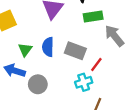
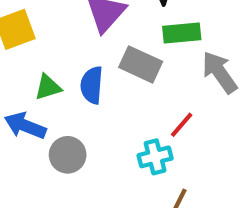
green triangle: (25, 50) -> (48, 87), turned 32
gray rectangle: (75, 51) -> (141, 64), moved

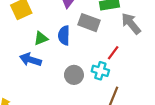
gray circle: (68, 155) -> (74, 75), moved
cyan cross: (155, 157) -> (100, 71), turned 35

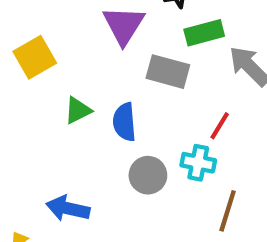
blue semicircle: (64, 35) -> (124, 122), moved
blue arrow: (30, 60) -> (68, 208), moved

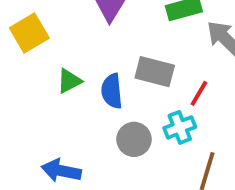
gray rectangle: (168, 72) -> (155, 72), moved
cyan cross: (198, 163) -> (180, 127), turned -32

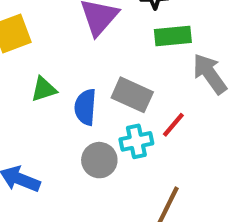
cyan cross: (180, 127) -> (136, 141), moved

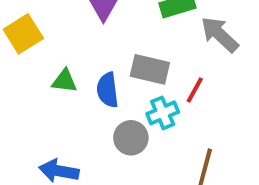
green triangle: (44, 89) -> (64, 81), turned 36

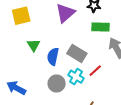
green triangle: (64, 81) -> (34, 45), turned 32
cyan cross: (163, 113) -> (76, 77), turned 35

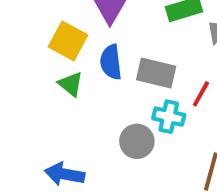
yellow square: (21, 16) -> (68, 41), moved, turned -30
blue semicircle: (53, 57) -> (111, 62), moved

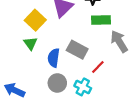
blue semicircle: (111, 62) -> (54, 58), moved
cyan cross: (169, 117) -> (83, 87), moved

